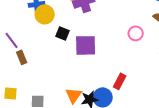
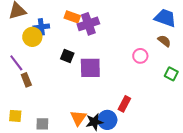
yellow circle: (45, 14) -> (32, 37), moved

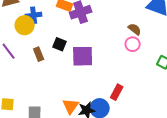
brown semicircle: (164, 41) -> (135, 29), moved
brown rectangle: (26, 80) -> (39, 54), moved

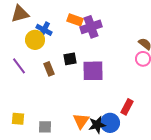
blue cross: (34, 15) -> (44, 30), turned 35
black square: (60, 44) -> (70, 59), turned -32

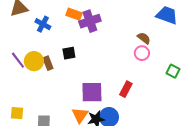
yellow circle: (35, 40) -> (34, 61), moved
purple square: (93, 71) -> (92, 92), moved
red rectangle: (127, 107) -> (126, 89), moved

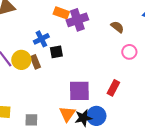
blue cross: (43, 24) -> (41, 39), moved, turned 35
brown semicircle: (144, 38) -> (117, 27), moved

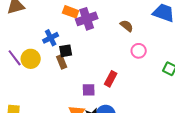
brown rectangle: (35, 62) -> (62, 62), moved
red rectangle: (113, 88) -> (111, 79), moved
purple square: (79, 91) -> (89, 90), size x0.6

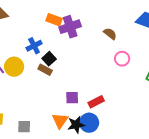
black square: (66, 51) -> (49, 59), turned -32
brown rectangle: (62, 62) -> (45, 70), turned -40
red rectangle: (111, 79) -> (96, 102), moved, turned 35

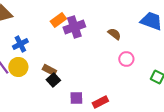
orange rectangle: (54, 20) -> (58, 20), turned -56
blue cross: (34, 46) -> (20, 44), moved
black square: (49, 59) -> (53, 80), moved

